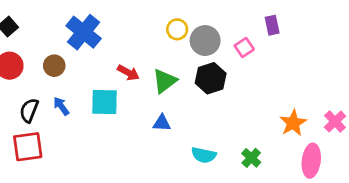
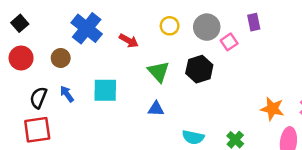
gray circle: (205, 41) -> (207, 27), moved
red arrow: (128, 73) -> (129, 41), moved
green triangle: (165, 81) -> (158, 72), turned -35
orange star: (293, 123) -> (272, 109), turned -30

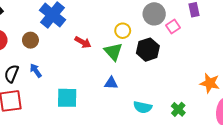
yellow circle: (170, 26) -> (123, 31), moved
red arrow: (129, 41) -> (83, 42), moved
cyan square: (105, 90) -> (67, 98), moved

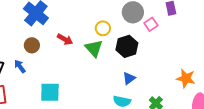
brown circle: (30, 40) -> (32, 45), moved
blue triangle: (111, 83) -> (129, 78), moved, turned -40

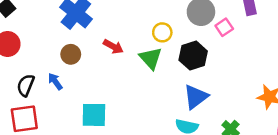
blue triangle: (129, 78) -> (196, 97), size x1.5

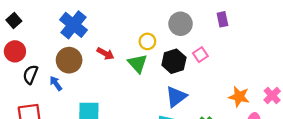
pink square: (224, 27) -> (200, 55), moved
brown circle: (71, 54) -> (69, 60), size x1.5
black semicircle: (26, 85) -> (30, 75), moved

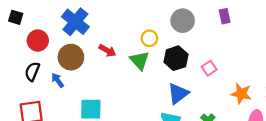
black square: (14, 20) -> (16, 17), turned -32
red circle: (15, 51) -> (38, 41), moved
pink square: (200, 55) -> (209, 68), moved

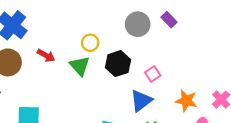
purple rectangle: (225, 16) -> (169, 20), turned -32
gray circle: (183, 21) -> (138, 24), moved
blue triangle: (178, 94) -> (141, 101), moved

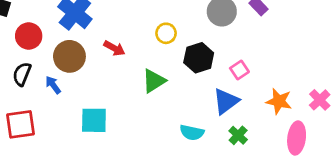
green triangle: (80, 66) -> (154, 81), moved, turned 40

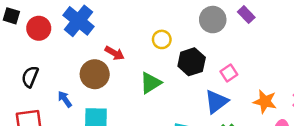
red circle: (29, 36) -> (39, 28), moved
brown circle: (69, 56) -> (95, 74), moved
blue arrow: (53, 85) -> (65, 99), moved

